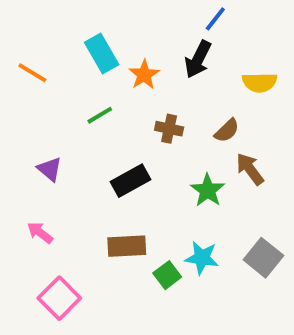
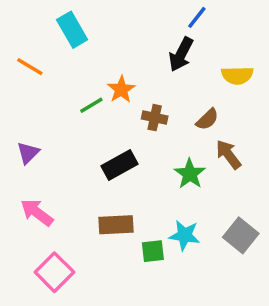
cyan rectangle: (102, 54) -> (72, 30), moved
orange star: (144, 75) -> (121, 89), moved
purple triangle: (50, 169) -> (28, 153), moved, turned 35
pink arrow: (40, 233) -> (37, 212), size x1.4
green square: (167, 275) -> (153, 251), turned 30

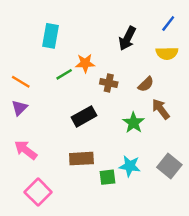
blue line: (197, 17) -> (168, 24), moved
cyan rectangle: (72, 30) -> (50, 36), moved, turned 40
orange line: (30, 67) -> (21, 82), moved
orange star: (121, 89) -> (85, 63), turned 30

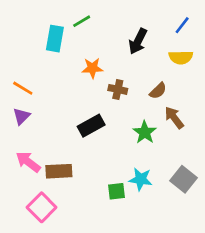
green line: (64, 74) -> (82, 21), moved
brown rectangle: (81, 159) -> (59, 171), moved

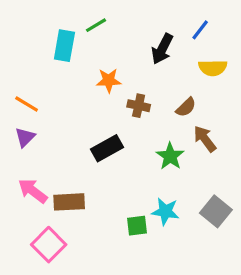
blue line: (182, 25) -> (200, 30), moved

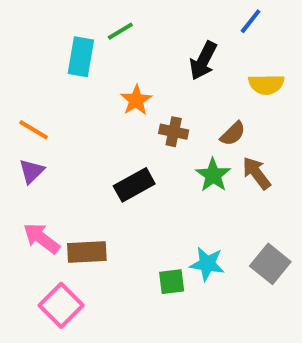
blue line: (200, 30) -> (251, 21), moved
orange star: (109, 80) -> (136, 100), turned -30
green star: (170, 156) -> (213, 175), moved

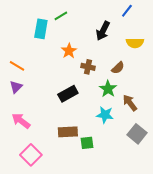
brown arrow: (256, 173) -> (130, 103), moved
brown rectangle: (87, 252) -> (68, 132), moved
cyan star: (207, 264) -> (105, 115), moved

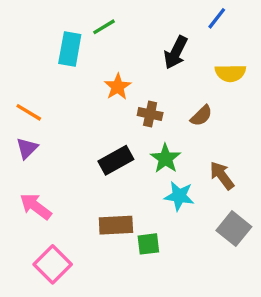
green star: (108, 89) -> (165, 158), moved

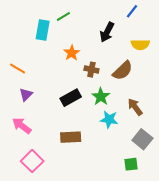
brown semicircle: (201, 116) -> (123, 71), size x1.5
purple triangle: (27, 148) -> (26, 94), moved
green square: (148, 244) -> (131, 164), moved

